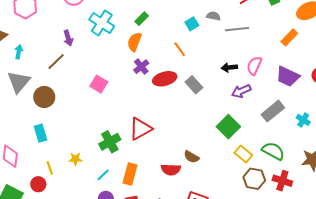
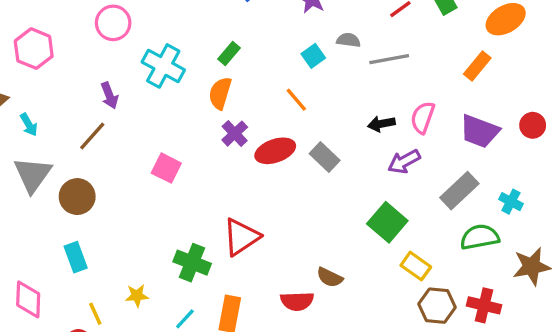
cyan arrow: (19, 52) -> (29, 125), turned 144
green cross: (110, 142) -> (192, 263), turned -35
green semicircle: (273, 151) -> (480, 237), moved, turned -35

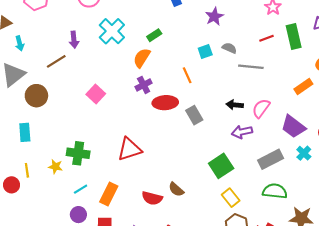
cyan cross: (511, 202) -> (304, 153), moved
green cross: (192, 263) -> (78, 153), moved, turned -30

